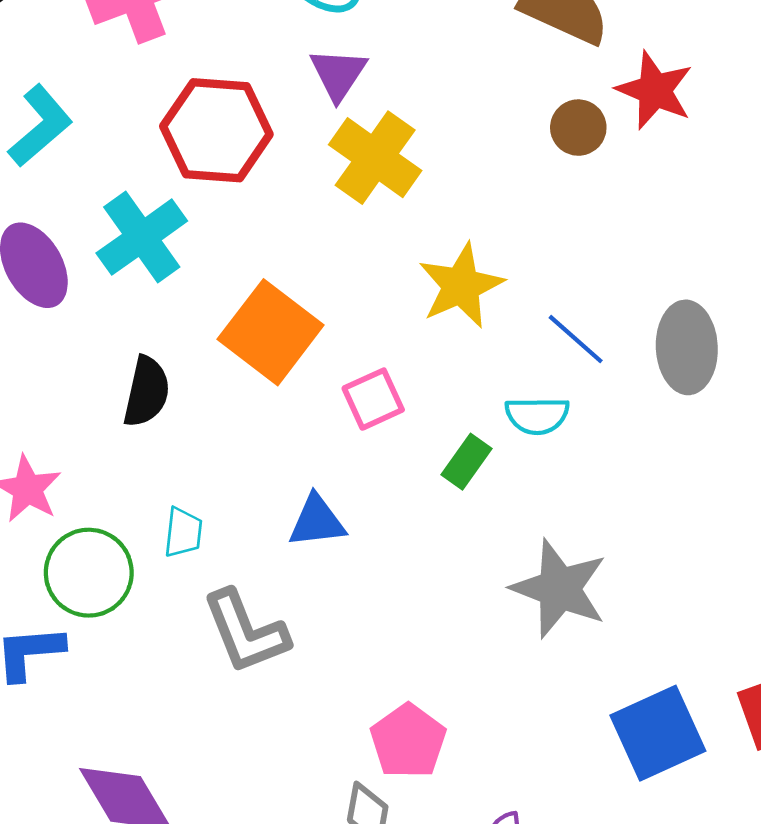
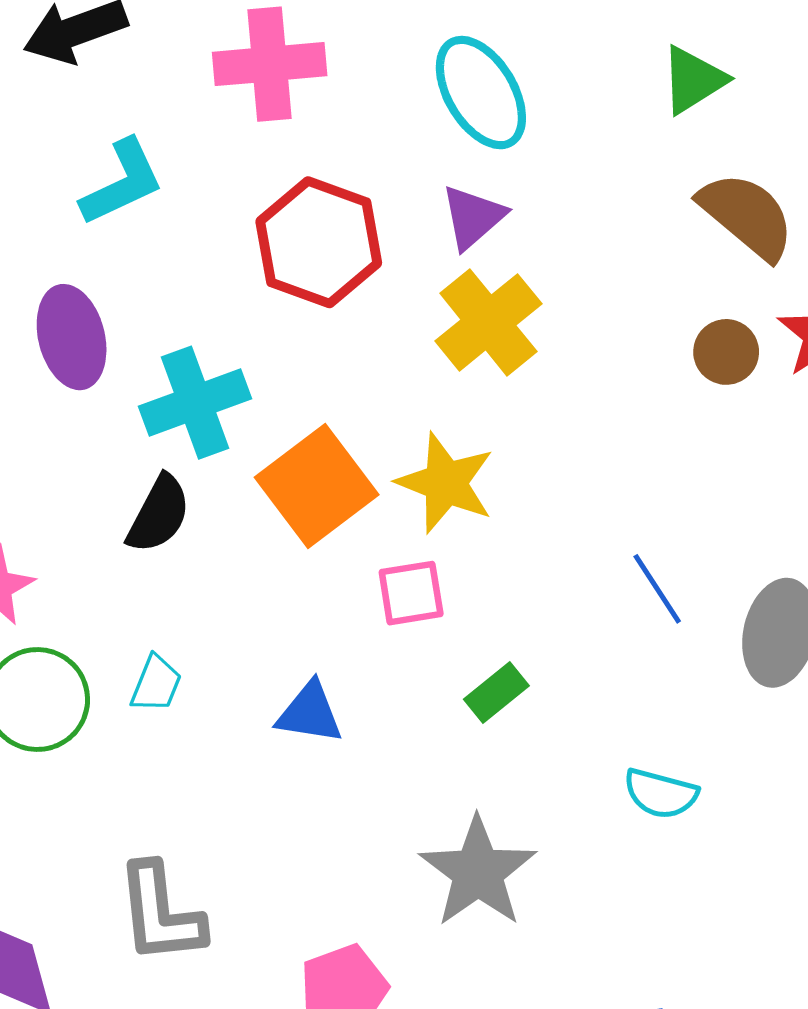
cyan cross: (142, 237) -> (195, 403), moved
yellow star: (461, 286) -> (446, 483), moved, turned 30
cyan semicircle: (537, 415) -> (661, 794), moved
gray star: (559, 589) -> (478, 872), moved
gray L-shape: (246, 632) -> (160, 913), moved

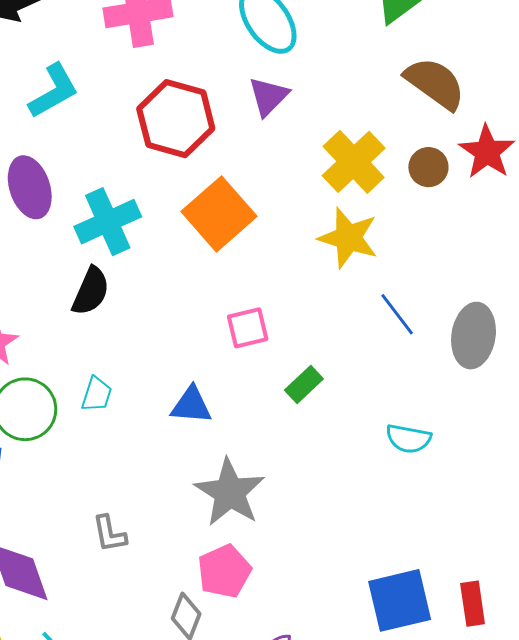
yellow cross: (488, 322) -> (354, 162), moved
yellow star: (446, 483) -> (348, 238), moved
orange square: (317, 486) -> (219, 214), moved
gray star: (478, 872) -> (230, 492), moved
gray L-shape: (160, 913) -> (109, 534), size x0.6

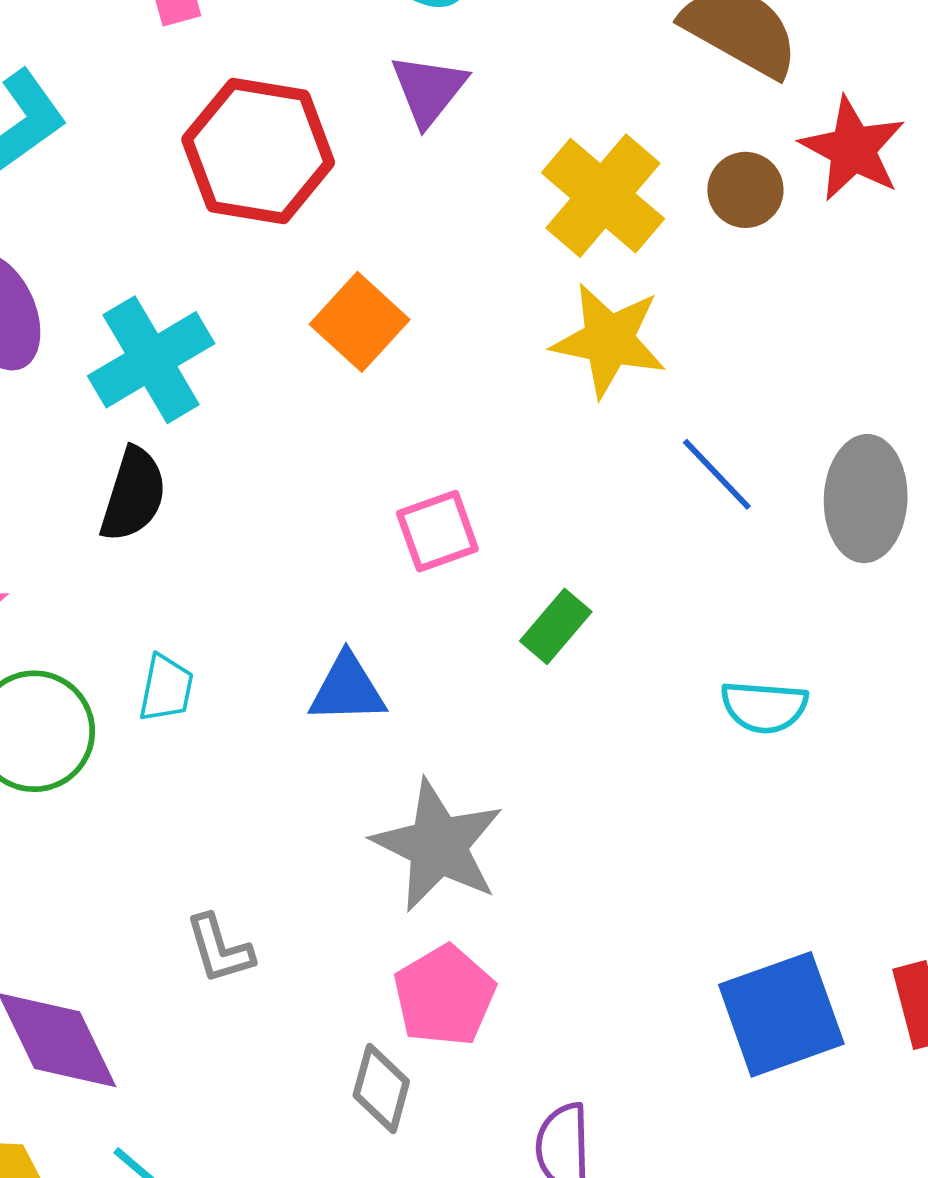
orange square: (219, 214) -> (360, 322), size x0.7

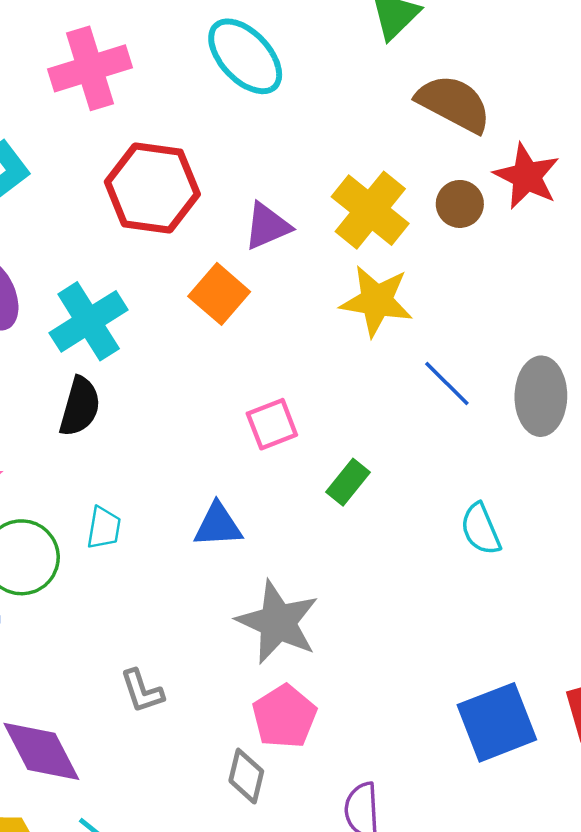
purple triangle: (429, 90) -> (267, 226), moved, turned 30
cyan semicircle: (764, 707) -> (481, 529), turned 64

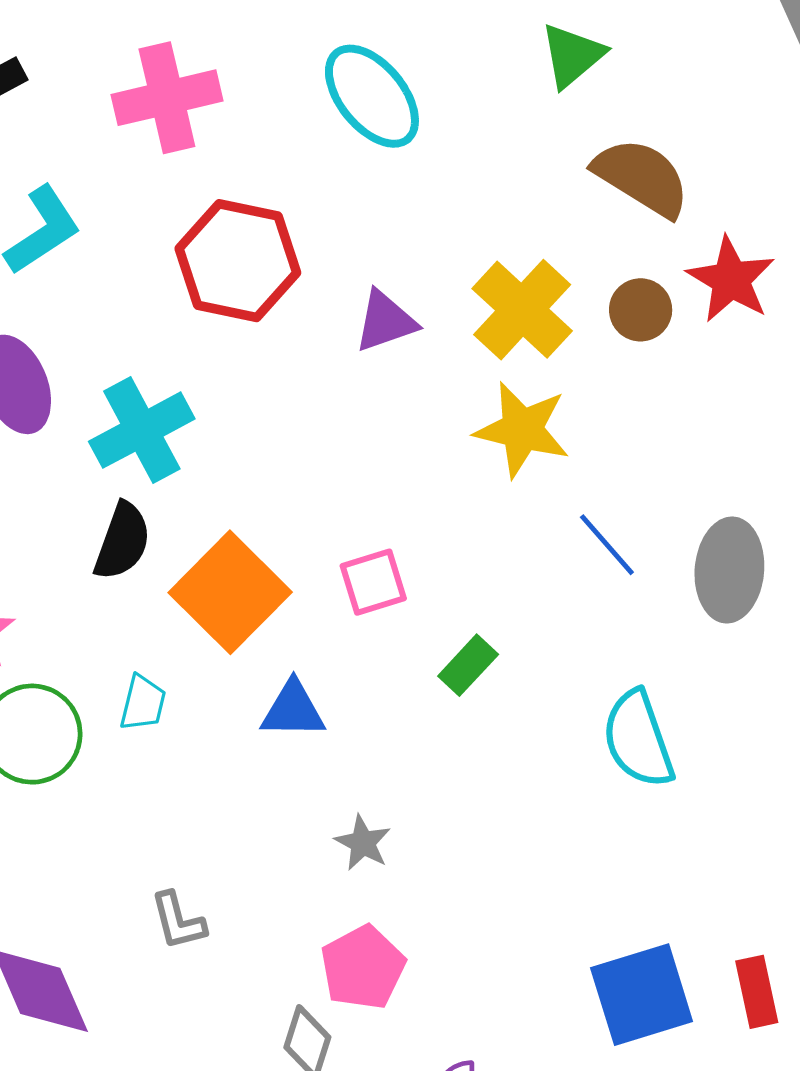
orange square: (219, 294) -> (230, 592), moved, size x1.5
cyan semicircle: (481, 529) -> (638, 739), size x1.4
gray star: (278, 622) -> (363, 843), size x0.5

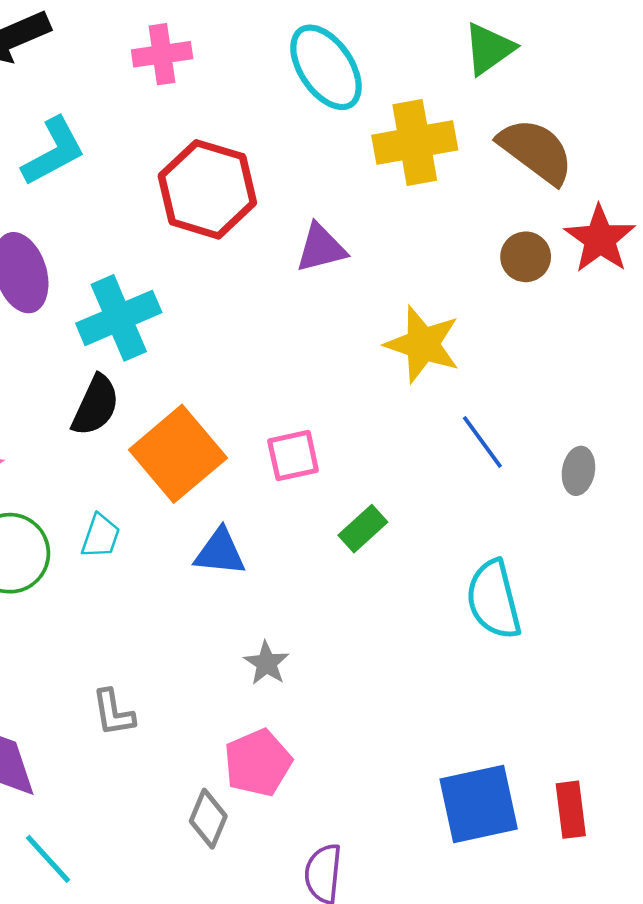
pink cross: (167, 98) -> (162, 54), size x0.7
yellow cross: (522, 310) -> (415, 143), moved, turned 32
gray ellipse: (729, 570) -> (578, 471), size x0.6

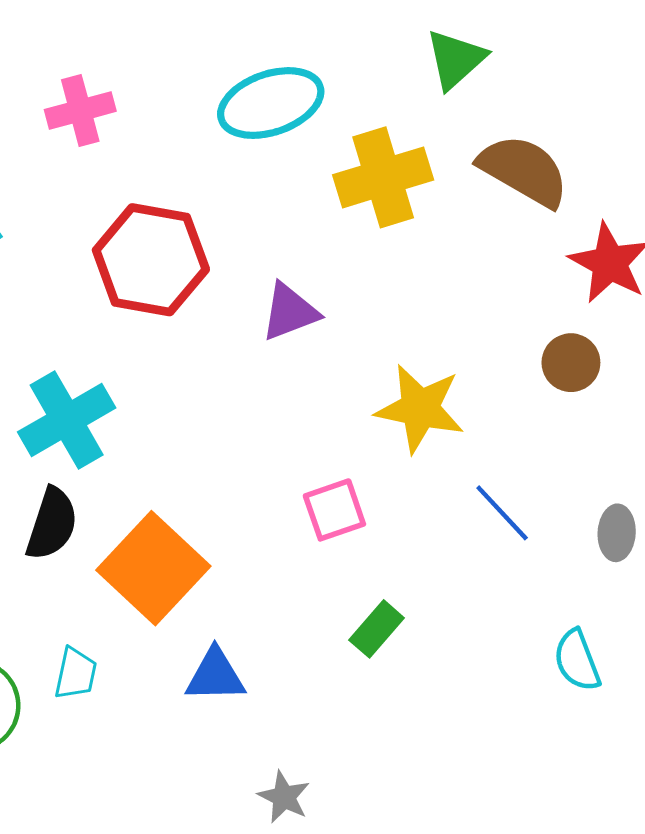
cyan ellipse: (326, 67) -> (271, 103), turned -68
brown circle: (526, 257) -> (571, 363), moved
pink square: (293, 456) -> (334, 510), moved
cyan semicircle: (494, 600) -> (577, 660), moved, size x0.7

